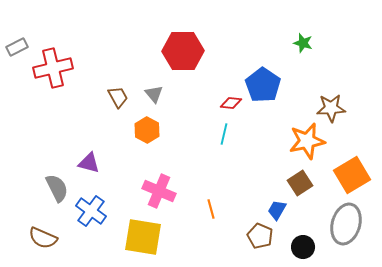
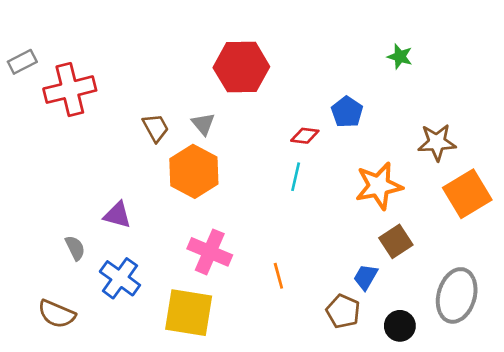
blue pentagon: (263, 85) -> (347, 112), size x0.7
orange hexagon: (147, 130) -> (194, 171), size x1.5
orange star: (307, 141) -> (379, 186), moved
orange square: (352, 175) -> (467, 194), moved
gray semicircle: (57, 188) -> (75, 248), size x0.7

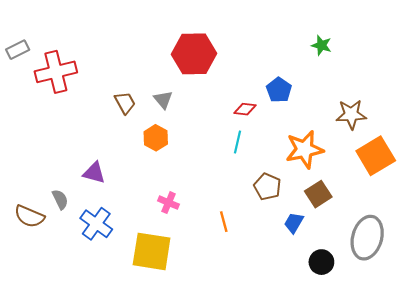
orange hexagon: (194, 171) -> (156, 138), size x0.6
pink cross: (210, 252) -> (169, 203), size x0.6
brown pentagon: (343, 311) -> (267, 187), moved
brown semicircle: (57, 314) -> (29, 216), moved

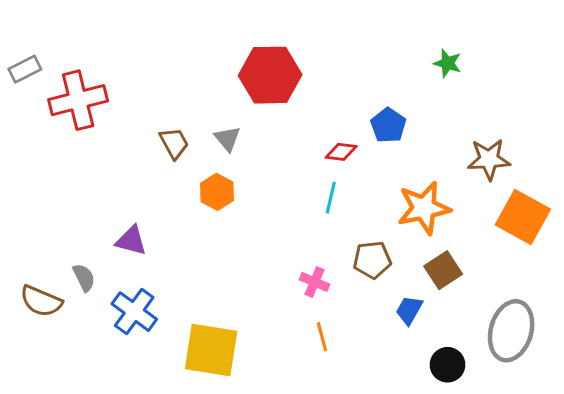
orange square: (376, 156) -> (523, 217), turned -30
brown pentagon: (267, 187) -> (372, 260), turned -30
pink cross: (169, 203) -> (315, 282), moved
orange line: (224, 222) -> (322, 337), moved

